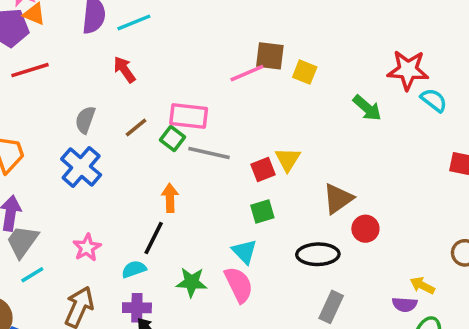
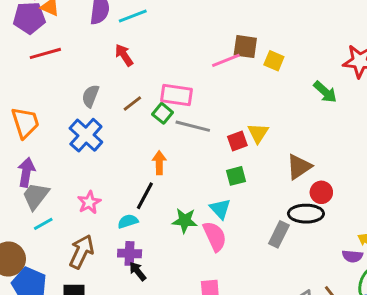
black ellipse: (318, 254) -> (306, 214), moved
green star: (191, 282) -> (185, 221), moved
gray rectangle: (331, 307) -> (279, 234), moved

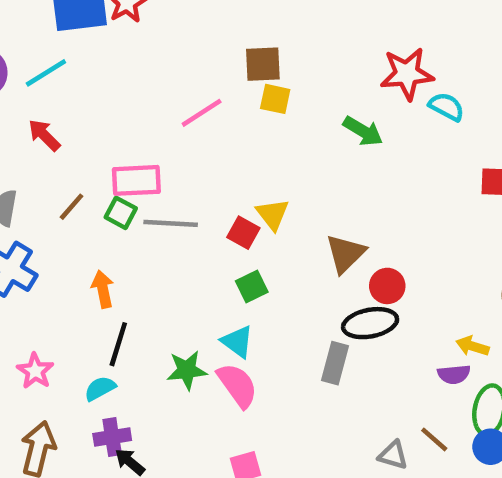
brown square: (245, 47) -> (263, 64), moved
red square: (237, 141) -> (243, 233), turned -30
orange arrow: (159, 163) -> (103, 289), moved

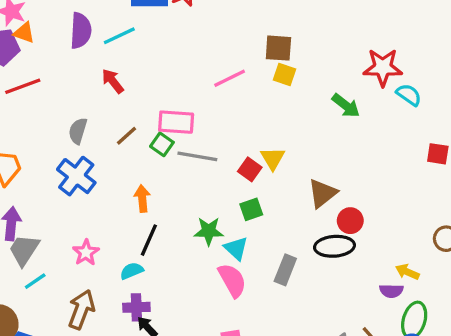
gray rectangle: (335, 363) -> (285, 270), moved
green star: (187, 370) -> (209, 231), moved

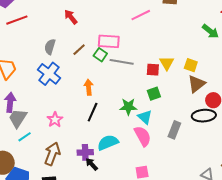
yellow square: (284, 75) -> (191, 65), moved
red square: (250, 169) -> (153, 70), turned -32
cyan semicircle: (132, 271) -> (108, 142), moved, size x1.5

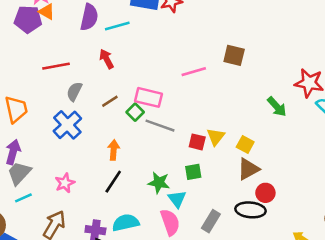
red line: (17, 20) -> (56, 66), moved

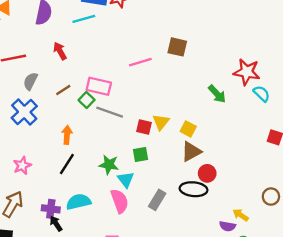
cyan line: (117, 26) -> (84, 19), moved

